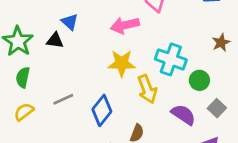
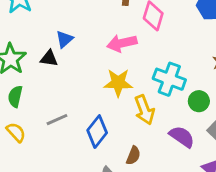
blue triangle: (70, 22) -> (64, 39), turned 36
yellow semicircle: (24, 112) -> (16, 132), turned 84

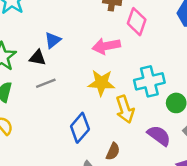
cyan cross: (169, 79) -> (149, 81), turned -36
gray line: (57, 120) -> (46, 83), moved

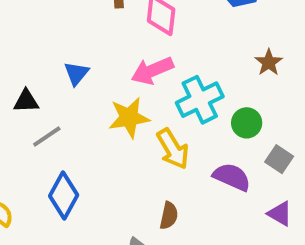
blue triangle: (53, 40) -> (76, 73), moved
pink arrow: (106, 46) -> (152, 71), moved
blue diamond: (80, 128) -> (64, 196), moved

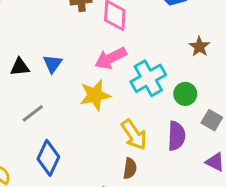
black triangle: (26, 101) -> (20, 67), moved
yellow arrow: (173, 149) -> (134, 135), moved
purple semicircle: (232, 177) -> (176, 136), turned 72

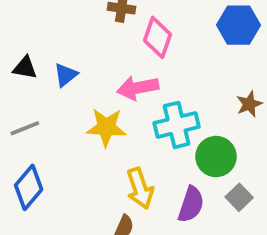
green circle: (185, 94) -> (216, 157), size x1.4

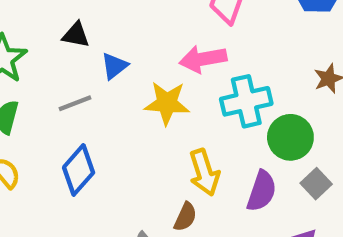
blue triangle: (66, 75) -> (114, 66), moved

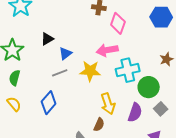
black triangle: (76, 35) -> (47, 39), turned -40
gray line: (75, 103) -> (60, 73), moved

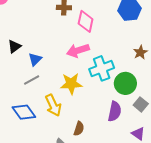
yellow star: (90, 71) -> (71, 84), moved
blue diamond: (49, 103) -> (24, 112), turned -70
yellow arrow: (108, 104) -> (53, 105), moved

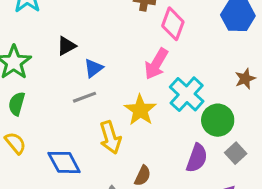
pink arrow: (78, 50) -> (156, 64), turned -50
cyan cross: (102, 68) -> (187, 94), turned -35
yellow star: (71, 84) -> (140, 110), turned 30
blue diamond: (24, 112) -> (64, 162), moved

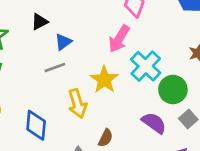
purple semicircle: (197, 158) -> (154, 123), turned -75
blue diamond: (64, 162) -> (36, 125), turned 32

